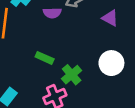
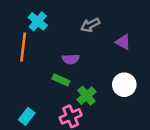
purple semicircle: (52, 13) -> (71, 59), moved

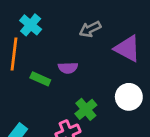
purple triangle: (123, 42) -> (127, 48), size x1.5
green rectangle: (61, 80) -> (40, 79), moved

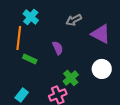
purple semicircle: (68, 68) -> (58, 48), turned -112
green rectangle: (40, 79) -> (30, 59), moved

